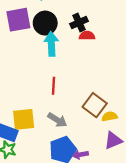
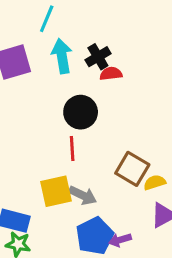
black circle: (45, 23) -> (81, 112), moved
cyan arrow: (51, 44) -> (62, 56), moved
yellow square: (24, 119) -> (56, 191), moved

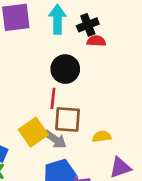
brown square: (132, 169) -> (68, 119), moved, turned -36
yellow semicircle: (155, 182) -> (102, 136), moved
yellow square: (56, 191) -> (33, 132), turned -32

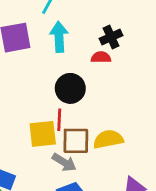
black cross: (88, 25) -> (111, 37), moved
yellow square: (33, 132) -> (43, 134), moved, turned 32
yellow semicircle: (102, 136) -> (108, 139), moved, size x1.5

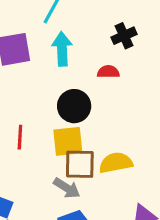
black cross: (111, 37) -> (124, 36), moved
red line: (59, 120) -> (20, 137), moved
yellow square: (43, 134) -> (68, 141), moved

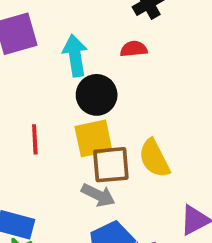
cyan arrow: (62, 49) -> (75, 56), moved
yellow semicircle: (116, 163) -> (154, 158), turned -100

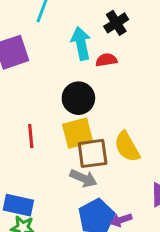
cyan arrow: (75, 56) -> (81, 43), moved

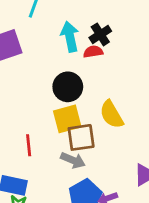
black cross: (116, 23) -> (100, 34), moved
red line: (31, 136) -> (29, 145), moved
yellow semicircle: (127, 147) -> (111, 114), moved

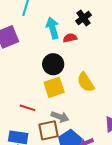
black cross: (100, 34) -> (84, 18), moved
brown square: (81, 137) -> (49, 130), moved
red line: (29, 145) -> (28, 108), turned -63

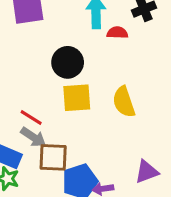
black circle: (53, 64) -> (68, 62), moved
gray arrow: (60, 117) -> (33, 137), moved

